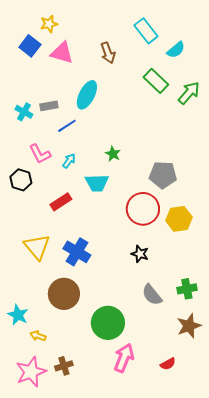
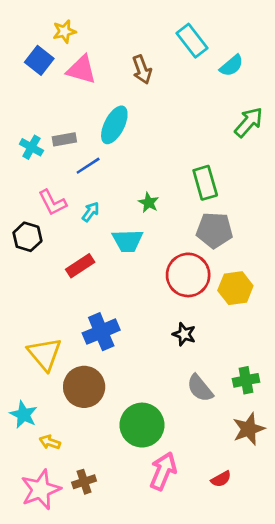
green rectangle: (156, 81) -> (205, 183), moved, turned 30
yellow triangle: (37, 247) -> (45, 354), moved
blue cross: (77, 252) -> (101, 332), turned 36

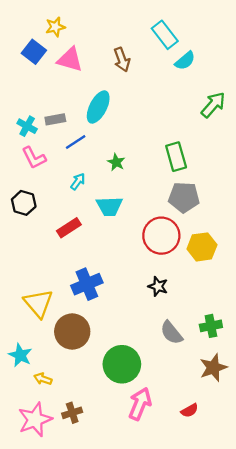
cyan semicircle: (232, 66) -> (185, 61), moved
pink L-shape: (52, 203) -> (34, 158), moved
green star: (149, 203) -> (116, 162), moved

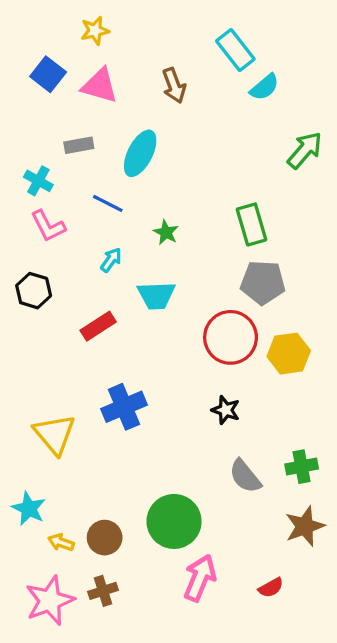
yellow star: (55, 27) -> (95, 31), moved
gray rectangle: (55, 119) -> (79, 145), moved
blue line: (76, 142) -> (108, 203), turned 60
brown circle: (72, 332) -> (105, 538), moved, size x0.7

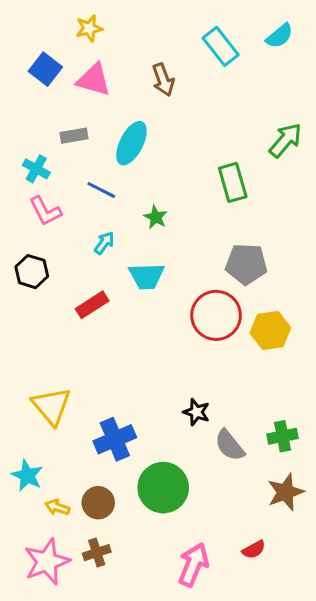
cyan semicircle: (264, 87) -> (279, 36), moved
green rectangle: (252, 224) -> (233, 182), moved
blue cross: (124, 407) -> (115, 439), moved
black star: (226, 410) -> (196, 412), moved
pink arrow: (200, 578) -> (193, 565), moved

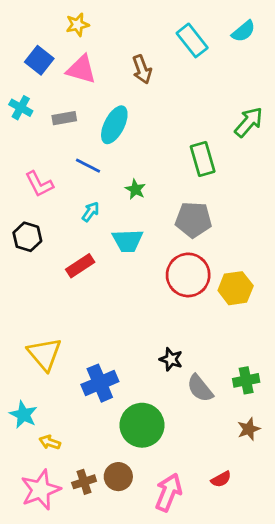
cyan cross: (36, 169) -> (21, 108), moved
gray pentagon: (246, 264) -> (193, 220), moved
brown star: (286, 492) -> (249, 429), size x0.7
brown circle: (98, 503) -> (118, 477), moved

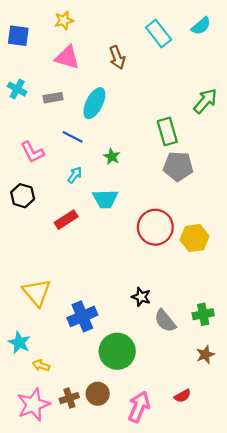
blue square: (39, 60) -> (18, 36), moved, turned -30
gray pentagon: (193, 220) -> (178, 166), moved

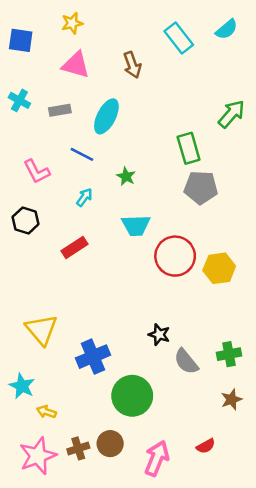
cyan trapezoid: (105, 199) -> (136, 225), moved

